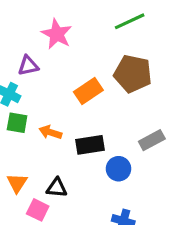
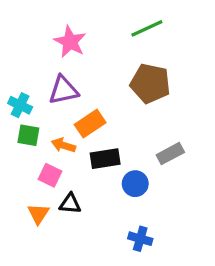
purple triangle: (28, 66) -> (63, 90), moved, size x1.4
orange rectangle: (88, 91) -> (90, 124), moved
orange triangle: (17, 183) -> (38, 214), moved
pink square: (38, 210) -> (50, 175), moved

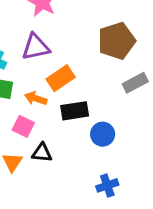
brown pentagon: (150, 83) -> (117, 41), turned -30
gray rectangle: (170, 154) -> (135, 83), moved
blue cross: (140, 239) -> (107, 185), turned -35

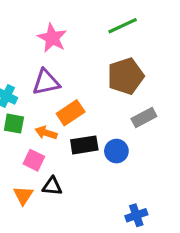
blue circle: (103, 134) -> (116, 151), moved
blue cross: (107, 185) -> (136, 215), moved

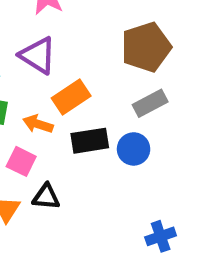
purple triangle: (46, 82) -> (38, 55), turned 44
gray rectangle: (144, 117) -> (150, 103), moved

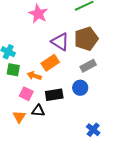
purple triangle: (38, 55) -> (60, 42), moved
black rectangle: (90, 141) -> (54, 95), moved
blue cross: (161, 236) -> (93, 130), turned -32

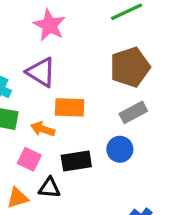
purple triangle: (60, 42) -> (41, 72), moved
orange rectangle: (50, 63) -> (70, 107), turned 36
orange triangle: (19, 117) -> (18, 198), turned 40

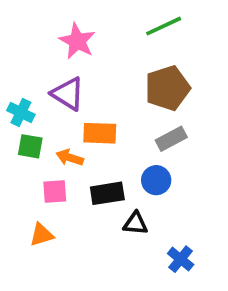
pink square: (29, 159) -> (55, 191), turned -30
black triangle: (49, 188) -> (135, 223), moved

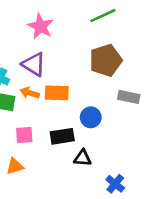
gray rectangle: (171, 139) -> (129, 97), moved, turned 40
orange arrow: (70, 158) -> (30, 93), moved
blue circle: (156, 180) -> (91, 117), moved

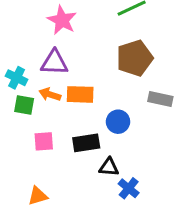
purple triangle: (34, 64) -> (54, 63), turned -30
orange triangle: (15, 166) -> (38, 196), moved
blue cross: (115, 184) -> (129, 188), moved

